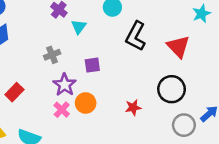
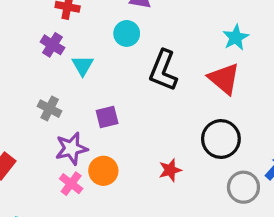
cyan star: (202, 14) -> (236, 37), moved
gray cross: (52, 55) -> (50, 109), turned -35
purple star: (65, 85) -> (71, 148), turned 30

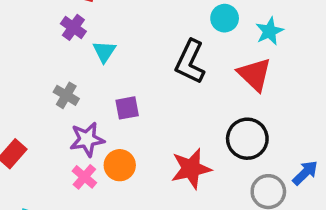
cyan circle: (127, 33) -> (225, 18), moved
red star: (170, 170) -> (191, 169), size x1.6

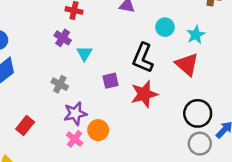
purple square: (127, 108) -> (110, 81), moved
black circle: (247, 139) -> (198, 113), moved
red star: (191, 169) -> (144, 94), moved

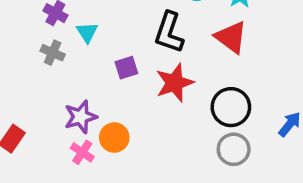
gray cross: (60, 84) -> (53, 53), moved
black circle: (198, 113) -> (231, 107), moved
gray circle: (200, 144) -> (234, 149), moved

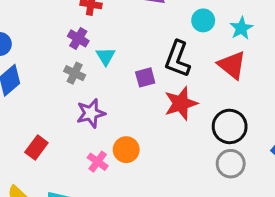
purple square: (126, 68) -> (145, 77), moved
purple star: (81, 117) -> (91, 113), moved

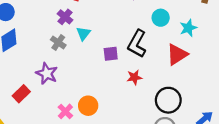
red triangle: (232, 65) -> (177, 54), turned 40
red star: (181, 103) -> (134, 77), size x0.6
purple star: (91, 113) -> (47, 73), moved, turned 30

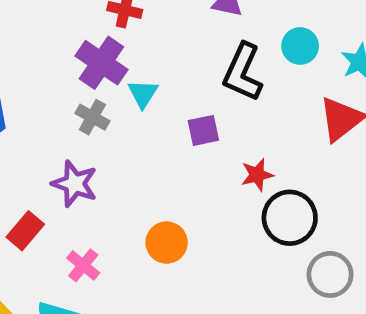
purple cross: (65, 17) -> (101, 63), size x1.5
black L-shape: (137, 44) -> (243, 72), moved
black circle: (168, 100) -> (290, 218), moved
pink cross: (65, 111) -> (83, 265), moved

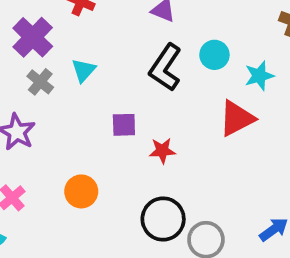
purple cross: (101, 63) -> (33, 37), moved
purple square: (203, 130) -> (124, 125), moved
black circle: (290, 218) -> (163, 219), moved

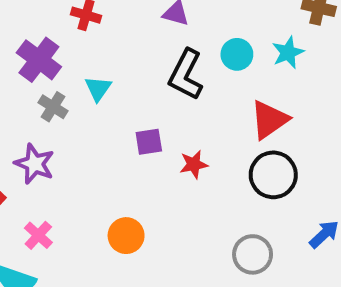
cyan star: (259, 76) -> (288, 52), moved
orange circle: (81, 191) -> (126, 236), moved
black circle: (163, 219) -> (273, 175), moved

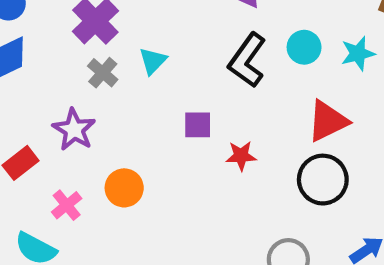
orange circle: (126, 236) -> (124, 188), moved

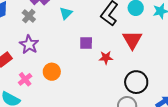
gray cross: (103, 73) -> (29, 16), moved
red triangle: (328, 121) -> (132, 40), moved, turned -35
black circle: (323, 180) -> (136, 82), moved

